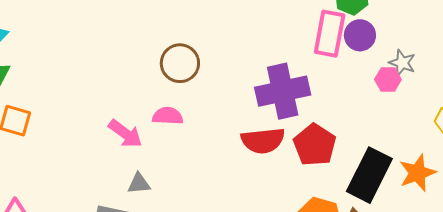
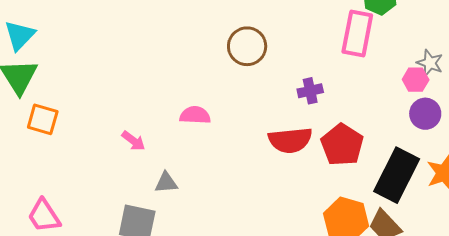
purple circle: (360, 35) -> (425, 114), moved
brown circle: (180, 63) -> (247, 46), moved
purple cross: (283, 91) -> (310, 91), size x0.5
pink arrow: (125, 134) -> (133, 141), moved, size x0.7

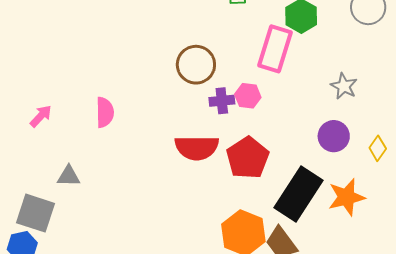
brown circle: (247, 46) -> (196, 65), moved
pink hexagon: (416, 80) -> (248, 96), moved
pink semicircle: (195, 115) -> (105, 112), turned 80
pink arrow: (133, 141) -> (41, 116), moved, turned -90

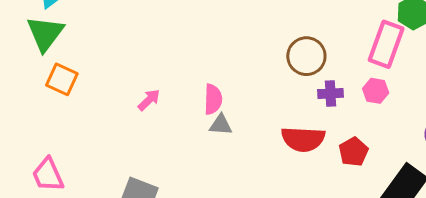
pink hexagon: (248, 96) -> (376, 91), moved
red pentagon: (248, 158) -> (353, 152), size x0.7
gray triangle: (69, 176) -> (221, 125), moved

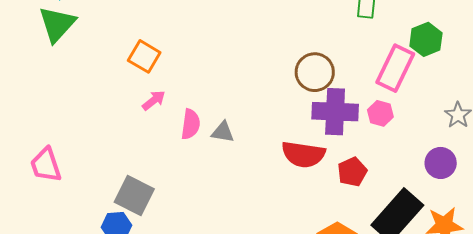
orange square: (62, 79) -> (144, 56), moved
purple cross: (331, 93) -> (335, 112), size x1.8
pink semicircle: (213, 99) -> (191, 124), moved

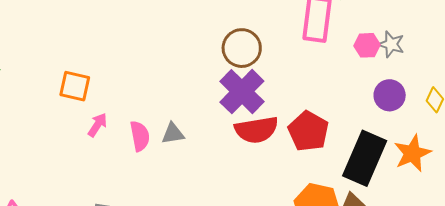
purple cross: (335, 112) -> (242, 92), moved, turned -30
pink hexagon: (380, 113) -> (367, 45), moved
red pentagon: (352, 172) -> (308, 131), size x1.4

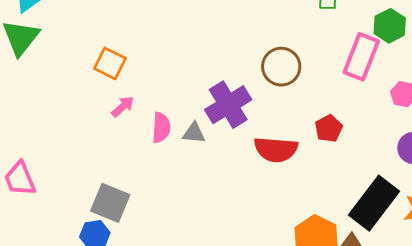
purple cross: (242, 92) -> (228, 105), moved
red pentagon: (308, 131) -> (329, 128), moved, size x0.7

